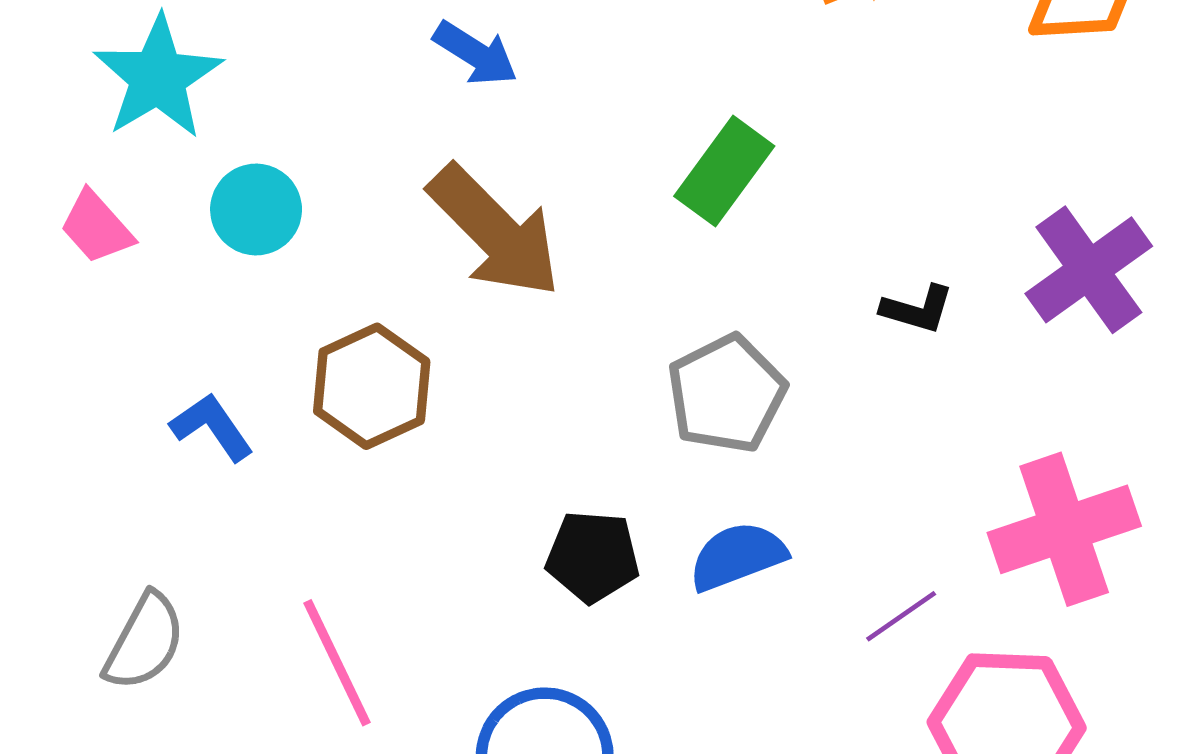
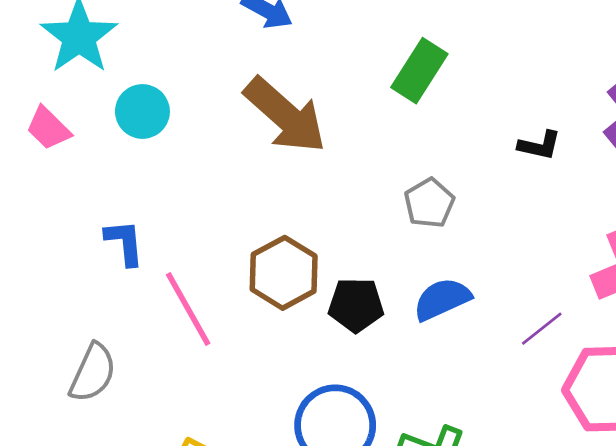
brown hexagon: (372, 386) -> (284, 273), moved
gray pentagon: (726, 394) -> (429, 203), size x0.7
blue L-shape: (212, 427) -> (125, 242), turned 33
pink line: (337, 663) -> (188, 309), moved

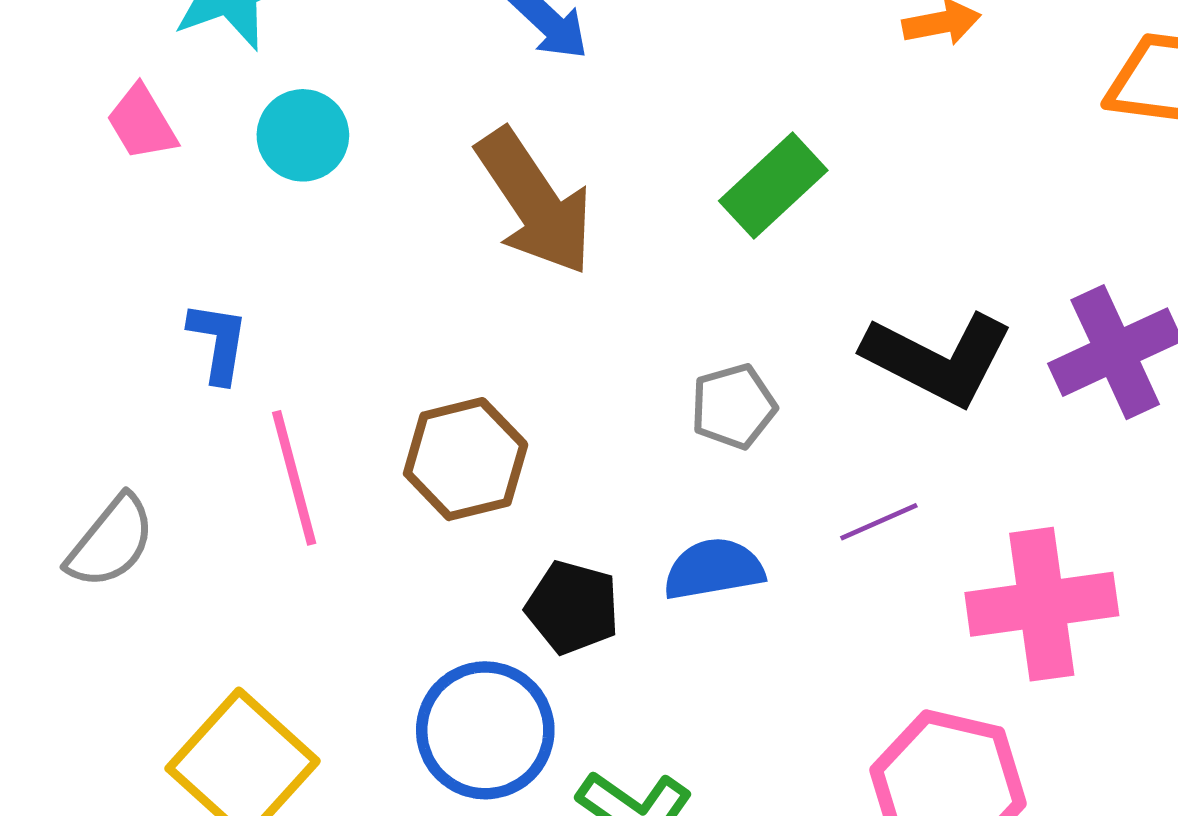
black L-shape: (539, 145) -> (938, 359), size x2.0
black pentagon: (356, 305) -> (573, 607), moved
purple line: (542, 329) -> (879, 522), moved

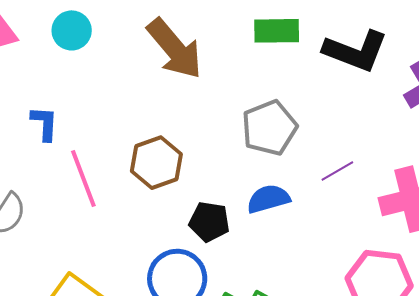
green rectangle: (773, 186) -> (277, 31), turned 48
black L-shape: (938, 359) -> (356, 51), moved
gray pentagon: (733, 406) -> (269, 128), size x1.5

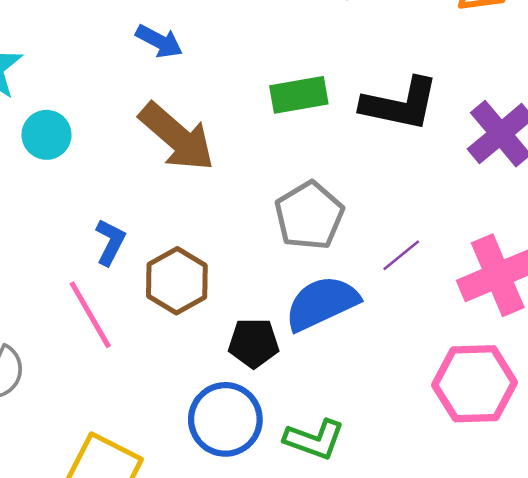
blue L-shape: (44, 123) -> (110, 242), moved, turned 33
blue semicircle: (268, 199) -> (322, 303), size x1.4

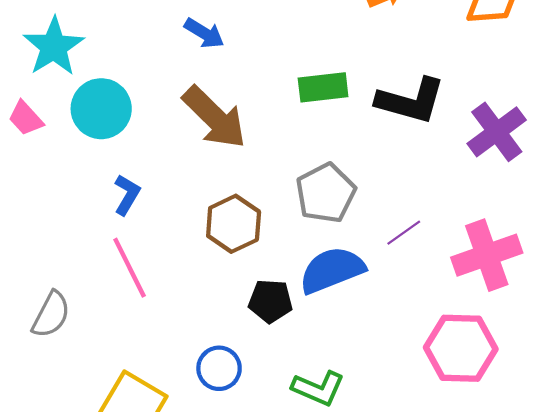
cyan circle: (47, 135) -> (101, 109), size x1.4
blue L-shape: (110, 242) -> (127, 195), moved
brown hexagon: (177, 281) -> (234, 224), moved
blue circle: (225, 419) -> (219, 368), moved, size x0.7

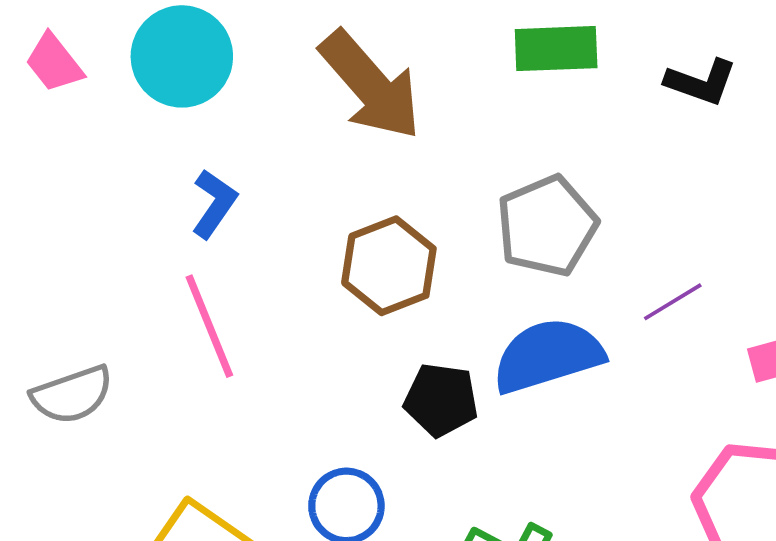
black L-shape: (411, 101) -> (701, 82), size x0.6
gray semicircle: (51, 315) -> (72, 395), turned 39

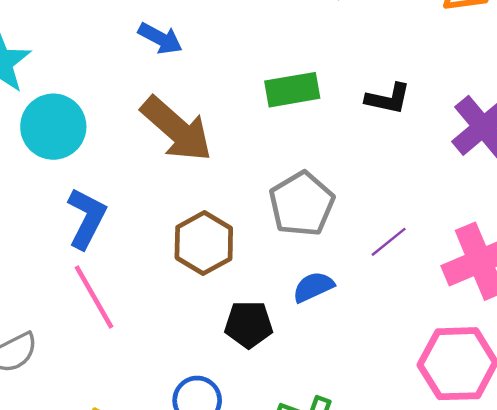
blue L-shape: (214, 204) -> (87, 218), size x1.4
blue semicircle: (548, 356) -> (313, 287), size x0.6

